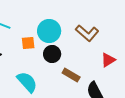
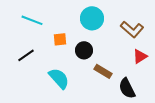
cyan circle: (49, 31) -> (92, 18), moved
brown L-shape: (87, 33) -> (132, 29), moved

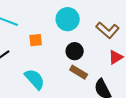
black circle: (84, 50) -> (75, 51), moved

